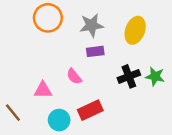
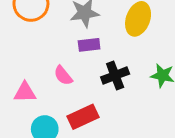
black cross: (129, 76) -> (115, 76), moved

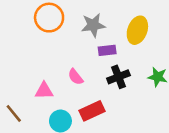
purple rectangle: (89, 45) -> (107, 50), moved

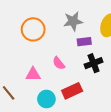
orange circle: (49, 18) -> (33, 29), moved

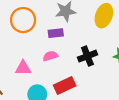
purple rectangle: (84, 42) -> (56, 33), moved
pink semicircle: (59, 63) -> (50, 56), turned 112

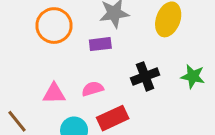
pink semicircle: (50, 56) -> (93, 89), moved

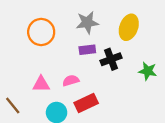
purple rectangle: (100, 44) -> (87, 50), moved
black cross: (145, 76) -> (111, 59), moved

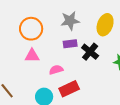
black cross: (111, 59) -> (90, 52), turned -30
pink triangle: (41, 84) -> (32, 56), moved

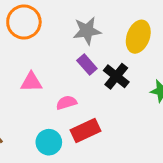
orange circle: (31, 29) -> (24, 22), moved
purple rectangle: (70, 44) -> (87, 64), turned 56

